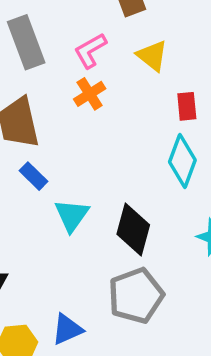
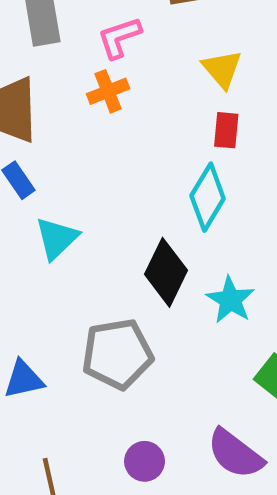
yellow triangle: (152, 56) -> (222, 69), moved
black diamond: (133, 229) -> (166, 272), moved

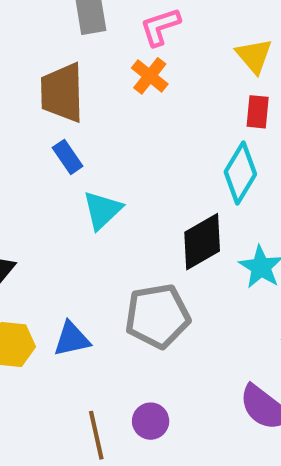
orange cross: (108, 91) -> (150, 76), turned -30
black diamond: (166, 272) -> (202, 242), turned 34
purple circle: (145, 461) -> (151, 421), moved

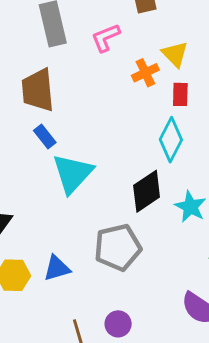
orange cross: (150, 76) -> (145, 73), moved, turned 30
cyan triangle: (102, 210) -> (73, 173), size x1.4

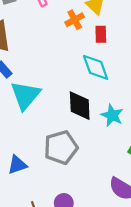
cyan diamond: (171, 140) -> (96, 67), turned -44
black diamond: (147, 191) -> (80, 106), turned -56

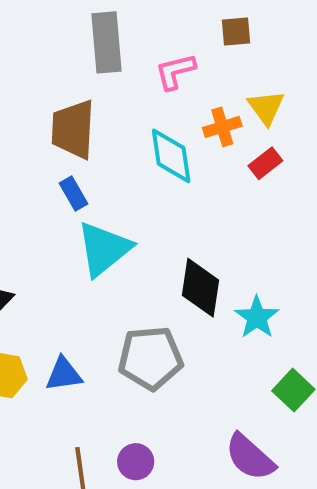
red rectangle: (101, 34) -> (265, 163), turned 42
cyan diamond: (96, 67) -> (171, 156), moved

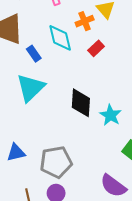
red rectangle: (265, 163) -> (96, 48), moved
blue rectangle: (73, 193) -> (34, 54), moved
gray pentagon: (150, 358) -> (56, 162), moved

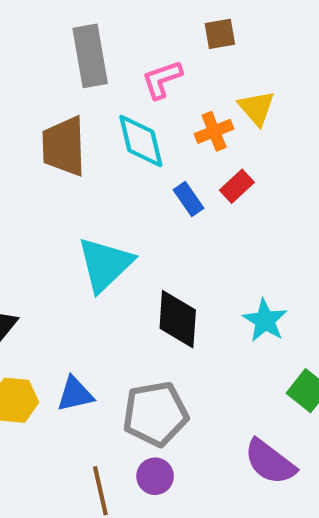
cyan diamond: (60, 38) -> (141, 141), moved
blue rectangle: (34, 54) -> (189, 199), moved
black diamond: (81, 103) -> (178, 319), moved

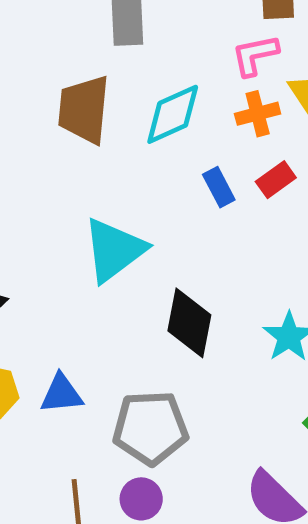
pink L-shape: (162, 79) -> (255, 55), moved
cyan diamond: (141, 141) -> (173, 114), turned 72

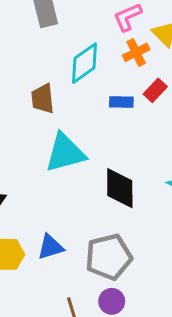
brown trapezoid: (84, 109) -> (43, 99), moved, size x0.7
blue rectangle: (219, 187) -> (121, 102), turned -50
cyan triangle: (114, 250) -> (65, 153), turned 33

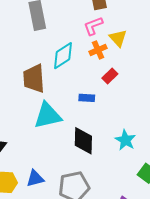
brown trapezoid: (43, 99) -> (34, 78), size x1.4
blue rectangle: (121, 102) -> (87, 98), moved

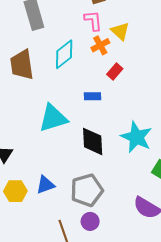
pink L-shape: (93, 26) -> (93, 21), turned 110
brown trapezoid: (34, 78) -> (22, 65), moved
cyan star: (125, 140) -> (136, 137), size x1.4

